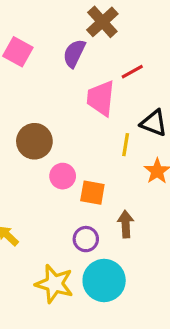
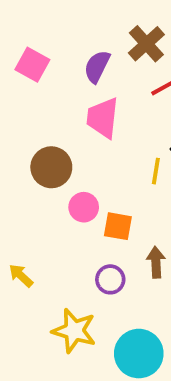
brown cross: (102, 22) -> (146, 44), moved
pink trapezoid: (101, 98) -> (103, 118), moved
cyan circle: (104, 280) -> (139, 354), moved

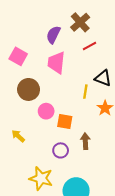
pink square: (32, 65) -> (18, 56), moved
yellow arrow: (21, 276) -> (18, 136), moved

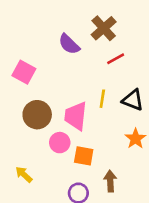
purple semicircle: (53, 35) -> (69, 44), turned -72
pink trapezoid: (56, 63) -> (76, 116), moved
yellow line: (85, 92) -> (102, 99), moved

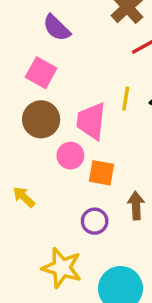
purple semicircle: (69, 44) -> (57, 28), moved
pink square: (24, 72) -> (41, 73), moved

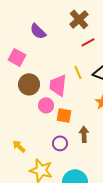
pink square: (41, 73) -> (17, 57), moved
yellow line: (126, 99) -> (78, 72), turned -32
yellow arrow: (24, 197) -> (19, 146), moved

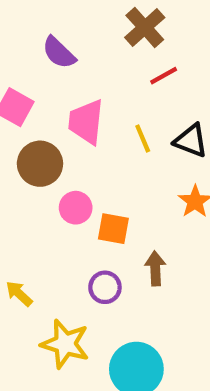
pink trapezoid: (58, 85) -> (86, 122), moved

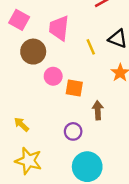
yellow line: (143, 139) -> (91, 47), moved
purple circle: (105, 287) -> (73, 131), moved
yellow star: (65, 344) -> (28, 161), moved

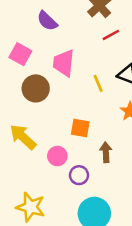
pink circle: (53, 76) -> (57, 156), moved
yellow arrow: (21, 124) -> (23, 137), moved, size x1.6

